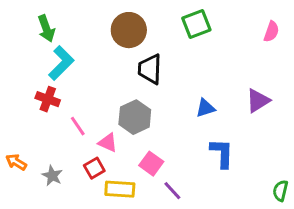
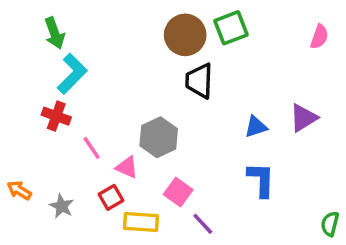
brown circle: (129, 30) -> (185, 35), moved
black trapezoid: (150, 69) -> (199, 81), moved
blue triangle: (205, 108) -> (256, 127), moved

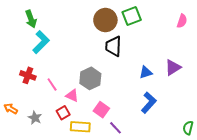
red cross: (56, 116) -> (28, 75), moved
blue L-shape: (261, 180) -> (149, 103), turned 40

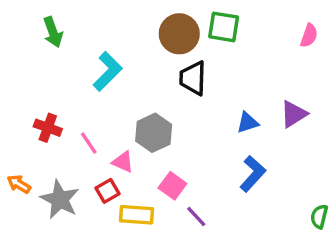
green square: (132, 16) -> (224, 27), turned 30
cyan L-shape: (41, 42) -> (108, 71), moved
gray star: (35, 118) -> (60, 199), size x1.6

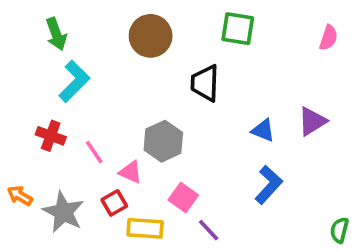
brown circle: (179, 34) -> (151, 36), moved
cyan L-shape: (108, 71) -> (74, 81), moved
blue triangle: (248, 123) -> (263, 130), turned 40

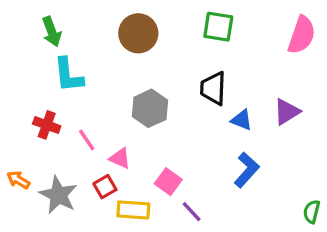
pink semicircle: (328, 38) -> (302, 35), size x1.6
cyan L-shape: (74, 81) -> (68, 75), turned 129
black trapezoid: (205, 83) -> (213, 88), moved
gray hexagon: (163, 141) -> (150, 108), moved

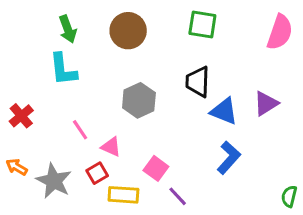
green arrow: (52, 32) -> (68, 29), moved
blue triangle: (242, 120) -> (224, 111), size x1.4
red cross: (47, 125) -> (21, 116), moved, turned 30

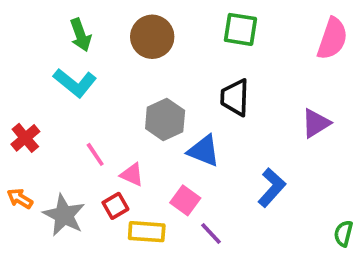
cyan L-shape: (63, 69) -> (75, 83), turned -45
blue triangle: (224, 111) -> (204, 151), moved

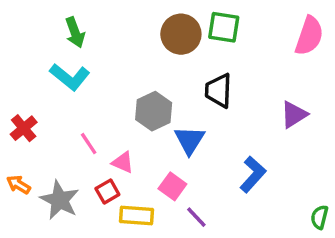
brown circle: (152, 37) -> (181, 34), moved
blue triangle: (204, 151) -> (190, 140), turned 40

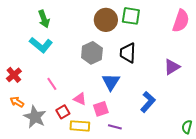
gray hexagon: (154, 111) -> (92, 53), moved
pink triangle: (123, 162) -> (80, 99), moved
orange arrow: (18, 185) -> (17, 102), moved
pink square: (172, 186) -> (101, 109), turned 35
purple line: (196, 217) -> (115, 127), turned -32

